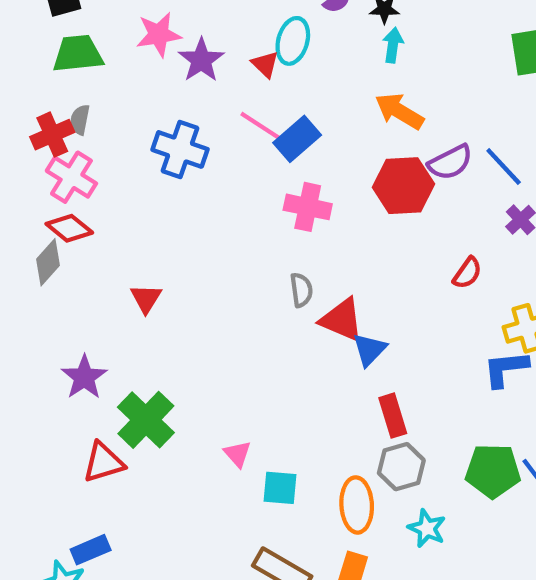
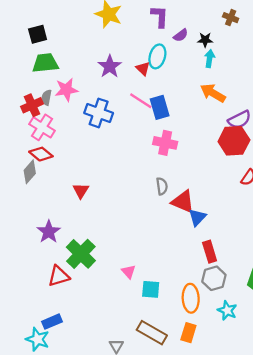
pink star: (159, 35) -> (66, 90), moved
blue rectangle: (297, 139) -> (160, 107), turned -65
red hexagon: (403, 186) -> (234, 141), moved

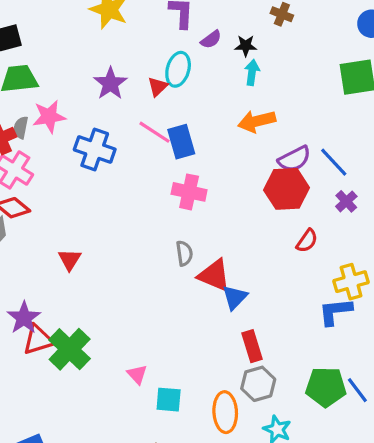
red triangle: (143, 69) -> (158, 87), turned 32
orange arrow: (213, 93) -> (257, 121), turned -45
red triangle: (59, 276) -> (38, 340), moved

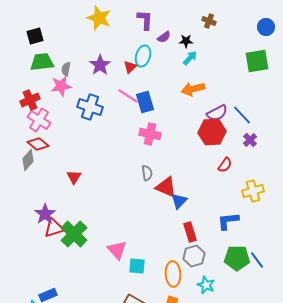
cyan arrow: (252, 72) -> (190, 58), turned 35
gray semicircle: (21, 127) -> (66, 69), moved
blue L-shape: (335, 311) -> (228, 221), moved
pink triangle: (137, 374) -> (117, 250), size x1.5

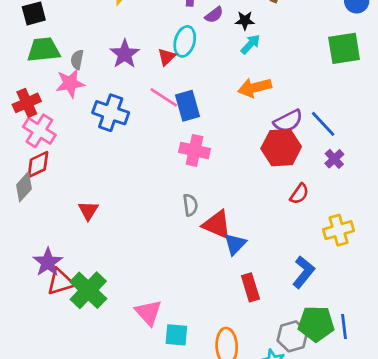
red diamond: (38, 144) -> (38, 164), turned -65
blue L-shape: (228, 221) -> (304, 272), turned 135
gray hexagon: (194, 256) -> (292, 336), moved
blue line: (257, 260) -> (344, 327), turned 30

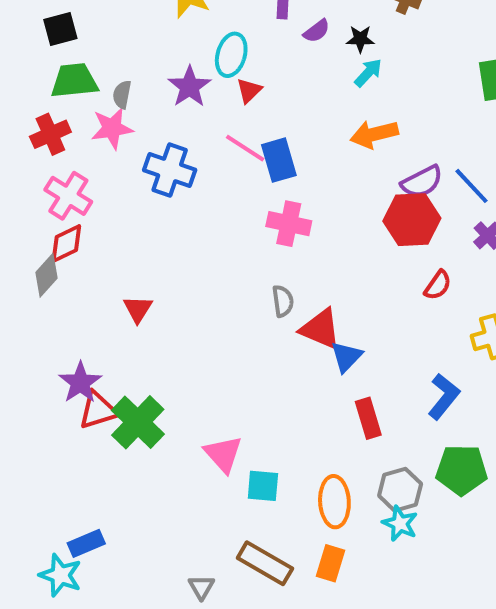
cyan ellipse: (185, 41) -> (231, 55), moved
red cross: (27, 103) -> (50, 134), moved
gray hexagon: (292, 336) -> (400, 490), moved

